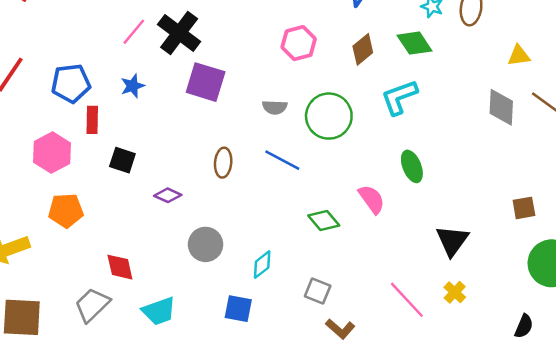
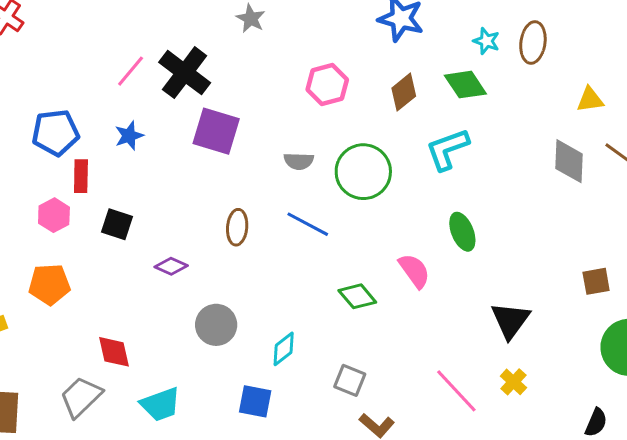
pink hexagon: (52, 153) -> (54, 215), moved, size x0.7

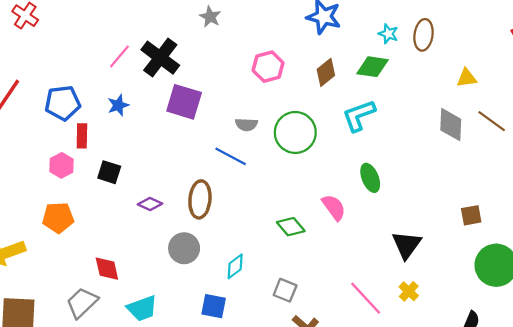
green diamond: (465, 85) -> (372, 67), turned -48
blue line: (308, 224) -> (231, 156), moved
brown ellipse: (237, 227) -> (200, 199), moved, size x1.4

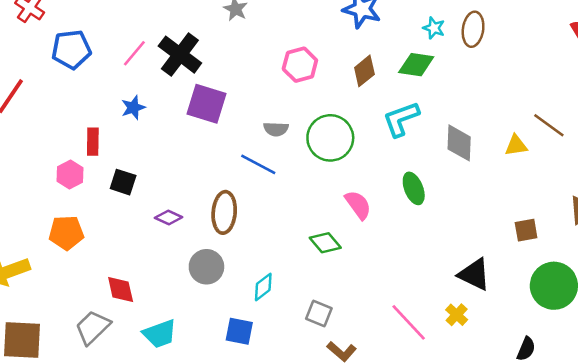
yellow triangle: (467, 78) -> (516, 145), moved
blue pentagon: (63, 103) -> (71, 49), moved
gray diamond: (451, 125) -> (459, 143), moved
pink semicircle: (334, 207) -> (358, 205), moved
black triangle: (406, 245) -> (474, 274), moved, turned -40

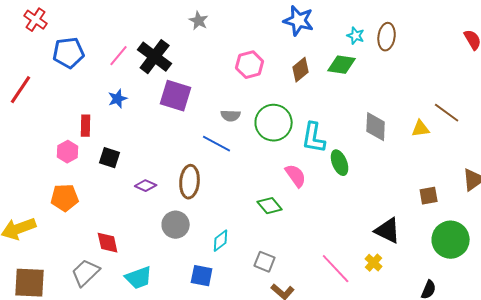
cyan L-shape: (401, 119) -> (314, 138), moved, turned -60

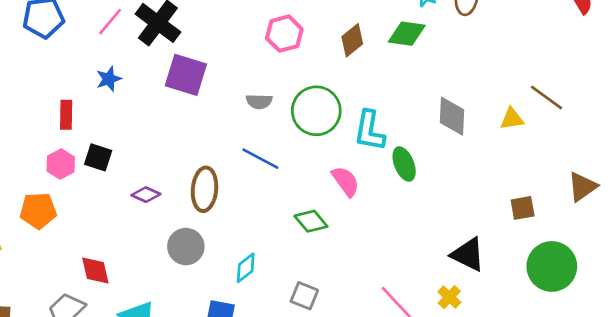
blue line: (217, 144) -> (260, 159), moved
pink hexagon: (68, 152) -> (61, 164), moved

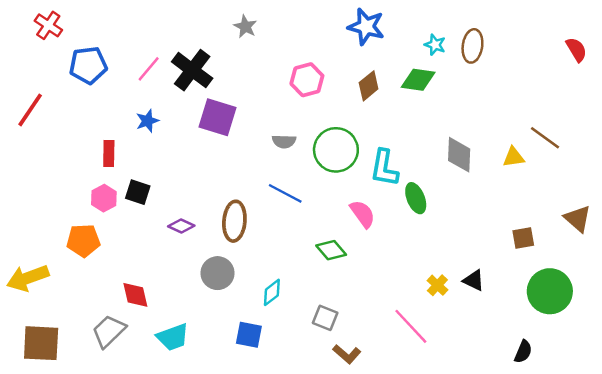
brown triangle: (582, 187) -> (578, 219), turned -44
black triangle: (468, 254) -> (474, 280), size x0.7
yellow cross: (449, 297) -> (437, 285), moved

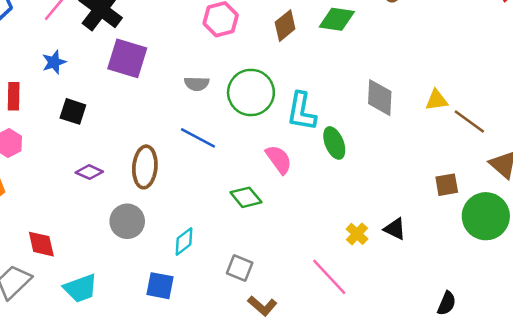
brown line: (545, 138) -> (469, 122), moved
black square: (138, 192) -> (73, 111), moved
green circle: (550, 291) -> (486, 216), moved

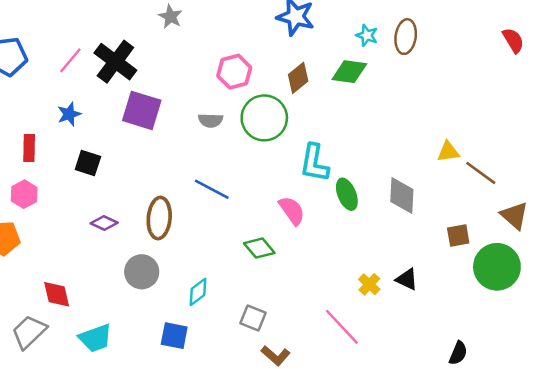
gray semicircle: (197, 84) -> (210, 120), moved
green circle: (251, 92) -> (264, 118), moved
gray diamond: (380, 98) -> (402, 195), moved

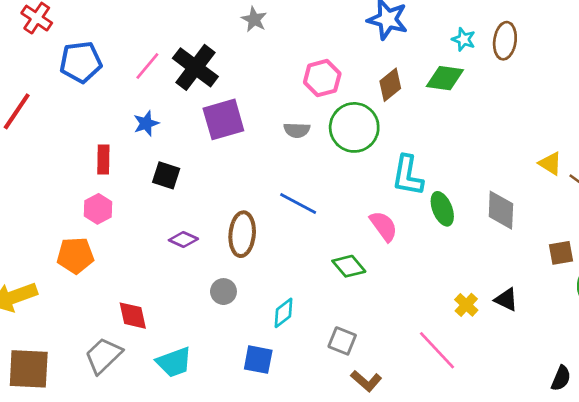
purple square: (142, 110) -> (223, 119), turned -33
yellow triangle: (448, 152) -> (550, 163), turned 40
gray circle: (142, 272) -> (223, 292), size x0.7

